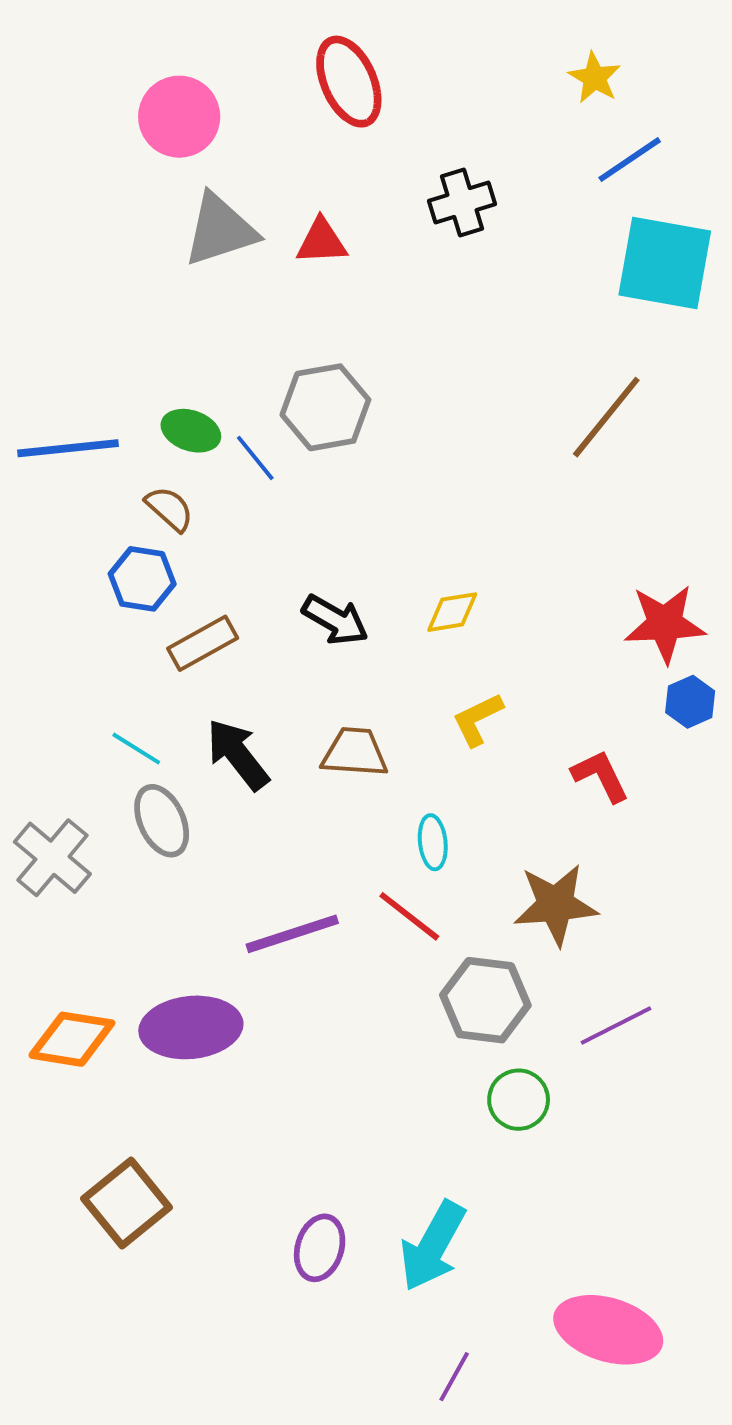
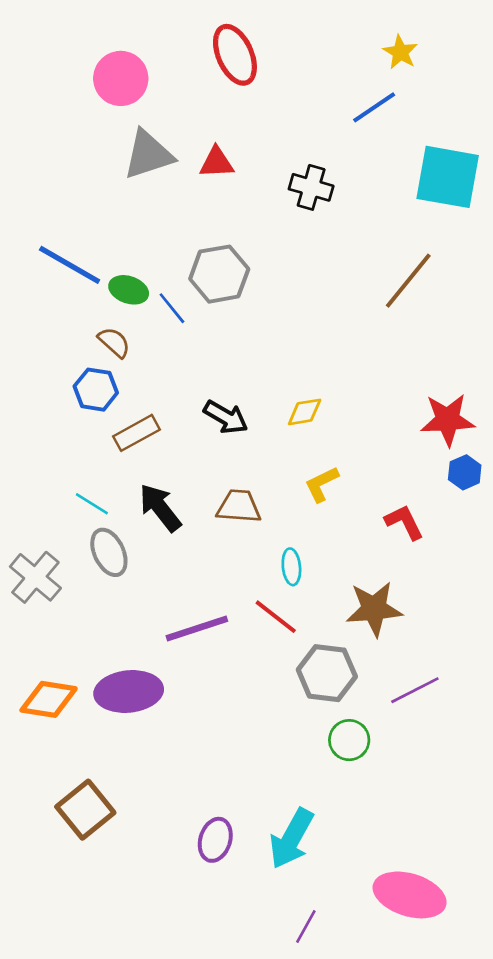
blue line: (630, 160) -> (374, 107), moved
black cross: (462, 202) -> (311, 187), moved, turned 33
blue line: (68, 448) -> (70, 265), moved, turned 36

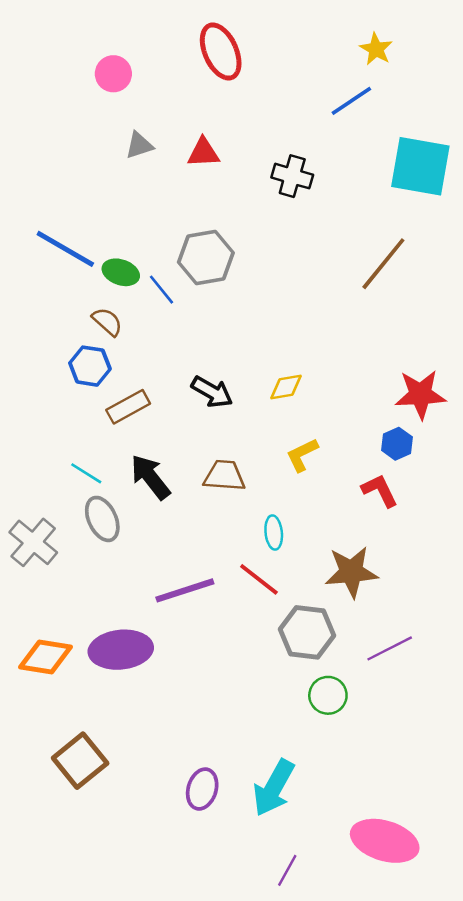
pink circle: (121, 78) -> (113, 74), size x0.7
gray triangle: (148, 155) -> (139, 145), size x0.6
blue hexagon: (465, 472) -> (397, 444), moved

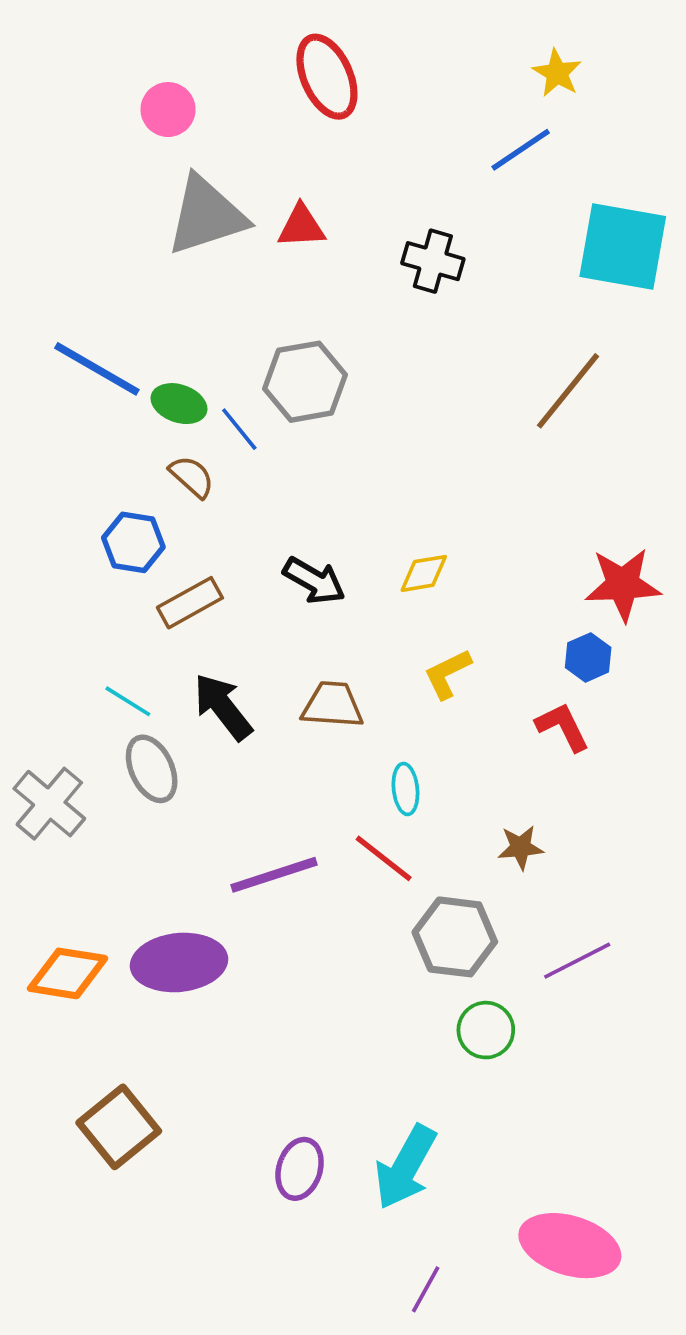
gray triangle: (139, 145) -> (206, 215), size x2.0
brown semicircle: (107, 322) -> (192, 477), moved
brown star: (351, 572) -> (521, 847), size x0.6

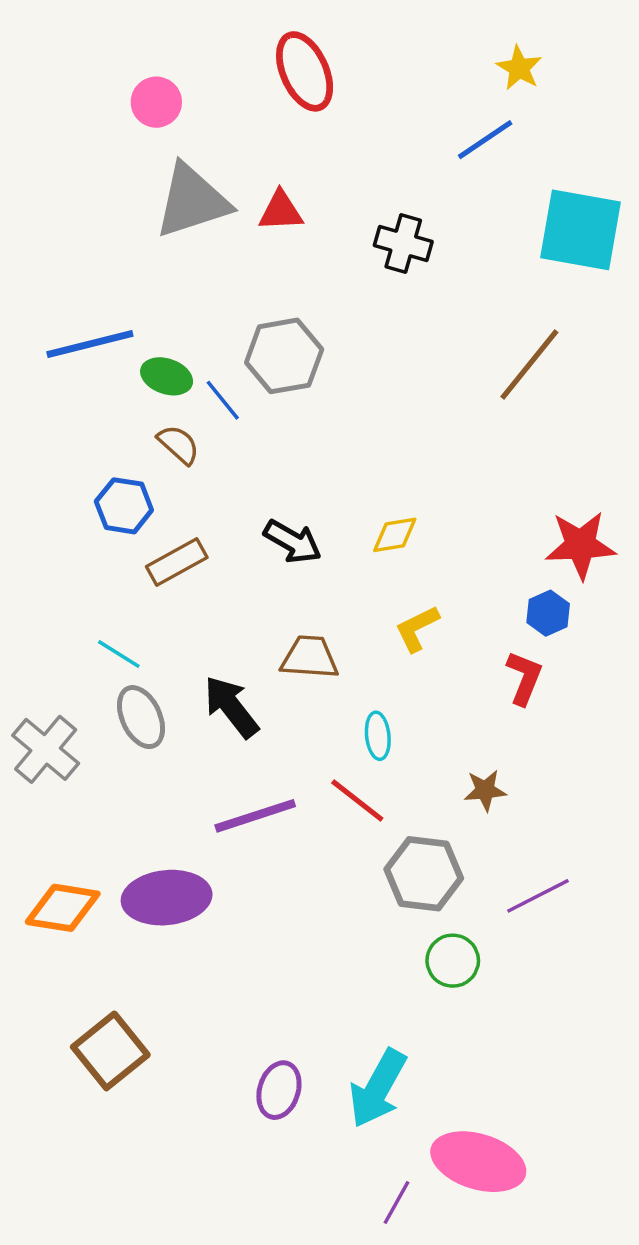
blue line: (97, 369) -> (90, 344), turned -44
black arrow: (223, 707) -> (231, 707), moved
red L-shape: (563, 727) -> (524, 678), turned 48
pink ellipse: (570, 1246) -> (478, 1162), moved

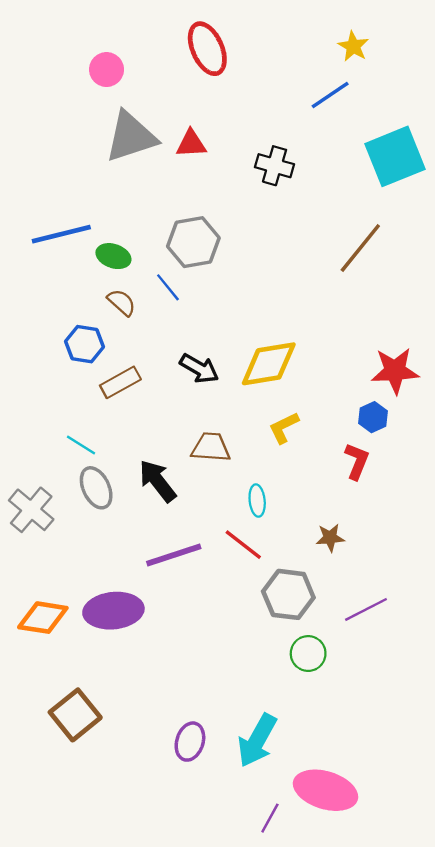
cyan square: (580, 230) -> (395, 156), turned -32
blue line: (223, 400) -> (168, 287), moved
yellow diamond: (395, 535) -> (269, 364), size x1.8

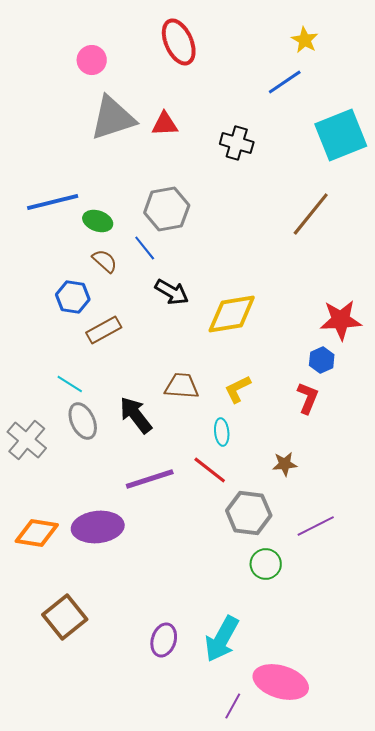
black arrow: (199, 368) -> (172, 292), moved
yellow L-shape: (284, 428) -> (238, 389), moved

